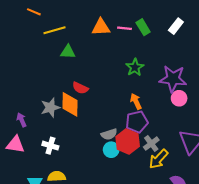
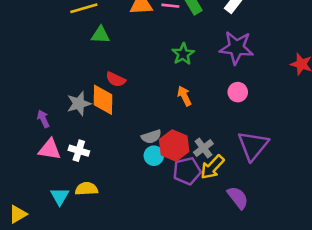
purple star: (173, 79) -> (236, 48), moved
purple pentagon: (137, 122) -> (187, 171), moved
pink triangle: (15, 145) -> (50, 149), moved

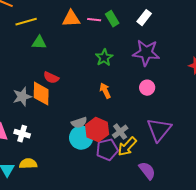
cyan circle: (154, 156) -> (81, 138), size x1.5

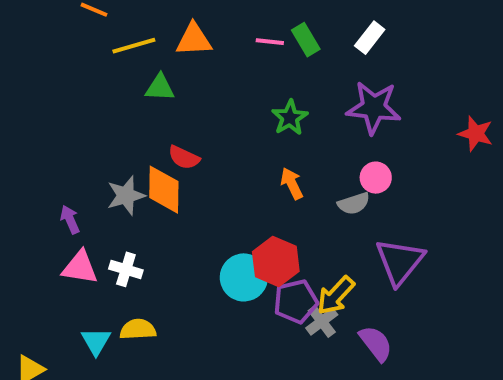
orange triangle: (71, 19) -> (194, 40), moved
gray semicircle: (79, 123) -> (354, 204), moved
gray cross: (120, 132) -> (322, 321), moved

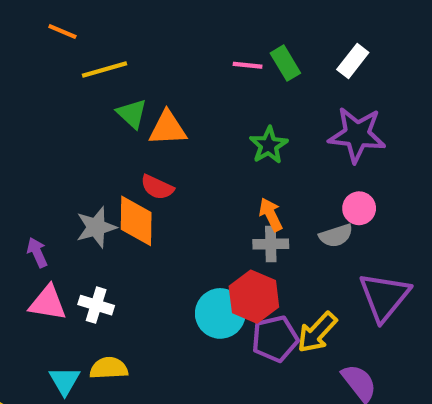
orange triangle: (194, 40) -> (168, 128), moved
green triangle: (160, 88) -> (132, 114), turned 40
gray cross: (322, 321) -> (271, 244), moved, turned 36

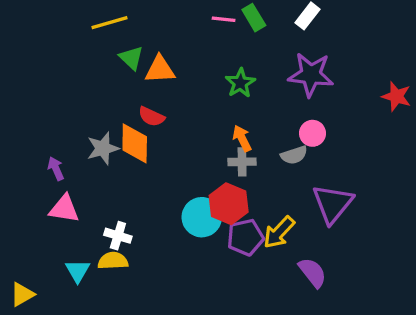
white cross: (96, 305) -> (118, 236), moved

